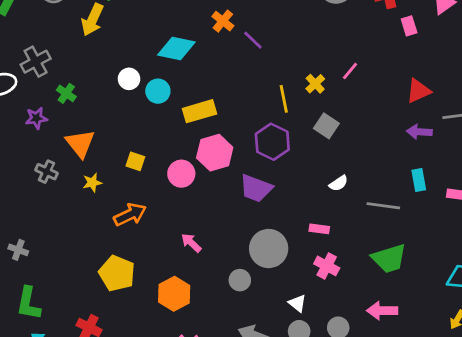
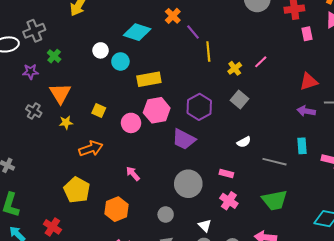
yellow line: (284, 99) -> (208, 51), moved
gray circle: (240, 280) -> (166, 214), moved

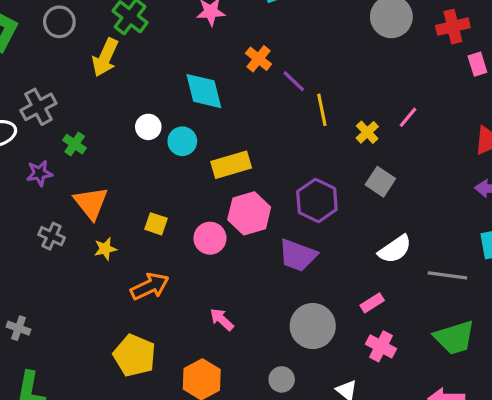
cyan diamond: (137, 32) -> (204, 91), turned 64
white semicircle: (244, 142) -> (395, 249), size x1.5
pink rectangle: (226, 173) -> (372, 303), turned -40

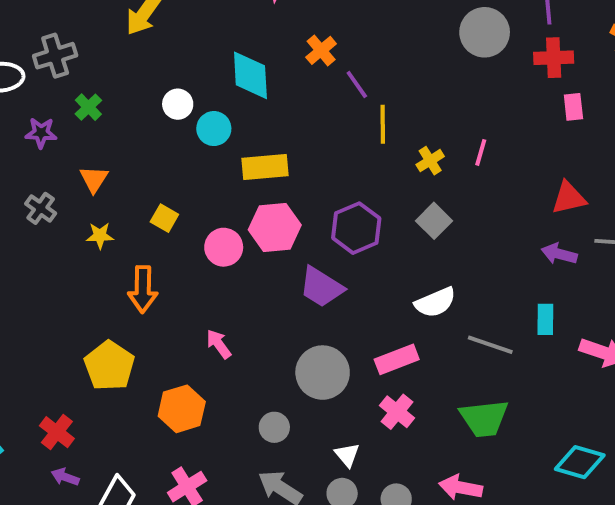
pink line: (408, 117) -> (481, 152), turned -35
orange triangle: (91, 203) -> (94, 179), size x0.7
orange arrow: (150, 286) -> (143, 289), turned 105
pink rectangle: (372, 303) -> (397, 359), size x1.5

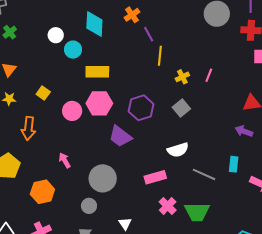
gray circle: (323, 373) -> (103, 178), moved
pink cross: (397, 412) -> (168, 206), moved

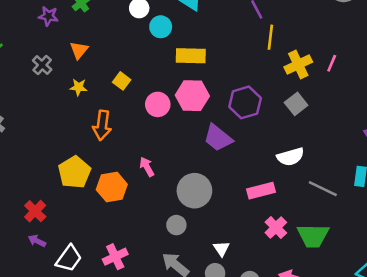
yellow cross: (182, 77) -> (298, 64), size x1.5
orange hexagon: (42, 192) -> (112, 187), moved

